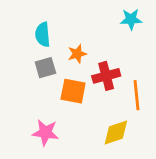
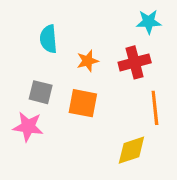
gray square: (45, 68) -> (41, 92), moved, turned 30
red cross: (106, 76) -> (135, 62), moved
pink star: (45, 132) -> (28, 127), moved

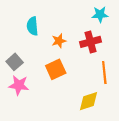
gray square: (41, 92) -> (15, 62), moved, turned 35
orange square: (83, 103) -> (56, 69), turned -36

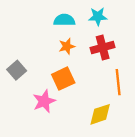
cyan star: (100, 14) -> (98, 16), moved
cyan semicircle: (32, 26) -> (64, 20), moved, turned 96
pink star: (19, 85) -> (44, 101), moved, turned -30

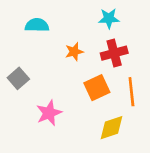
cyan semicircle: (64, 20) -> (37, 25), moved
orange square: (63, 79) -> (97, 88), moved

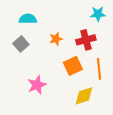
cyan star: (109, 18) -> (98, 14), moved
gray square: (18, 78) -> (21, 44), moved

